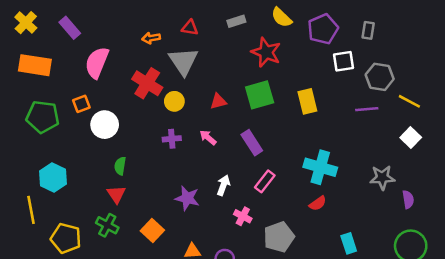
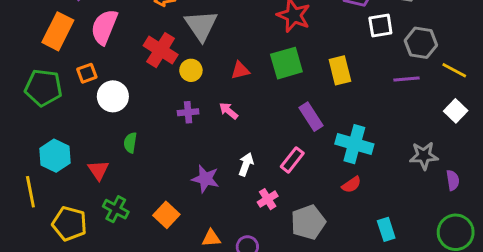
orange rectangle: (35, 65) -> (58, 31), moved, turned -72
purple rectangle: (252, 143) -> (311, 117), moved
red triangle: (116, 194) -> (98, 170), moved
pink cross: (243, 216) -> (268, 199), turned 30

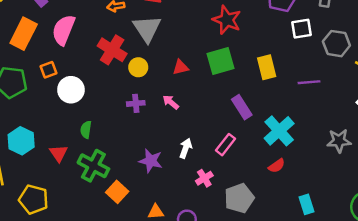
purple line: (406, 79) -> (309, 82), moved
cyan cross: (354, 144) -> (279, 131), turned 32
green cross: (116, 209) -> (93, 166), moved, size x1.4

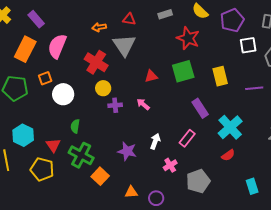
yellow circle: (138, 67) -> (103, 88), moved
yellow pentagon: (34, 199) -> (42, 169), moved

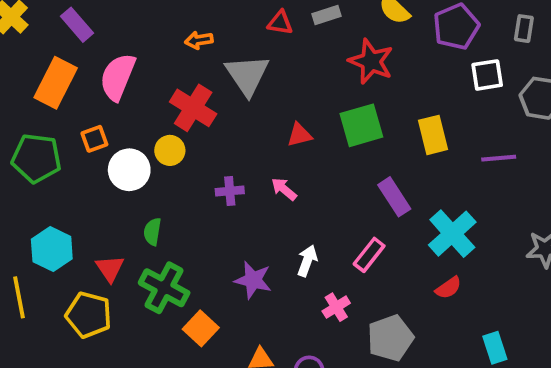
red triangle: (129, 19) -> (280, 23), moved
yellow circle: (103, 88) -> (170, 150), moved

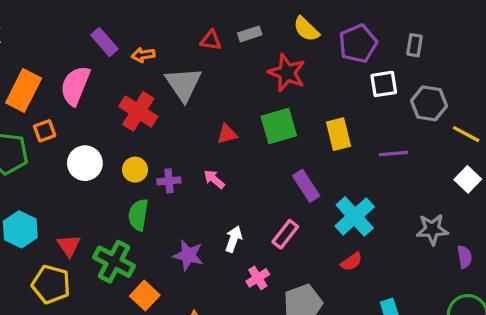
purple rectangle: (77, 25) -> (104, 42), moved
orange square: (94, 139) -> (45, 131), moved
yellow circle: (170, 150) -> (135, 170), moved
green semicircle: (152, 232) -> (138, 215), moved, size x1.4

